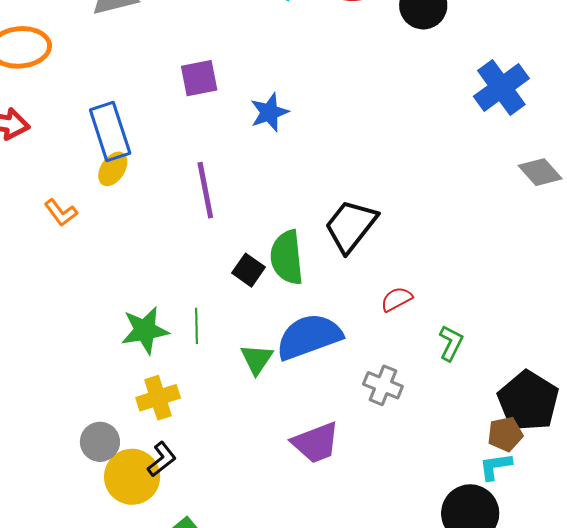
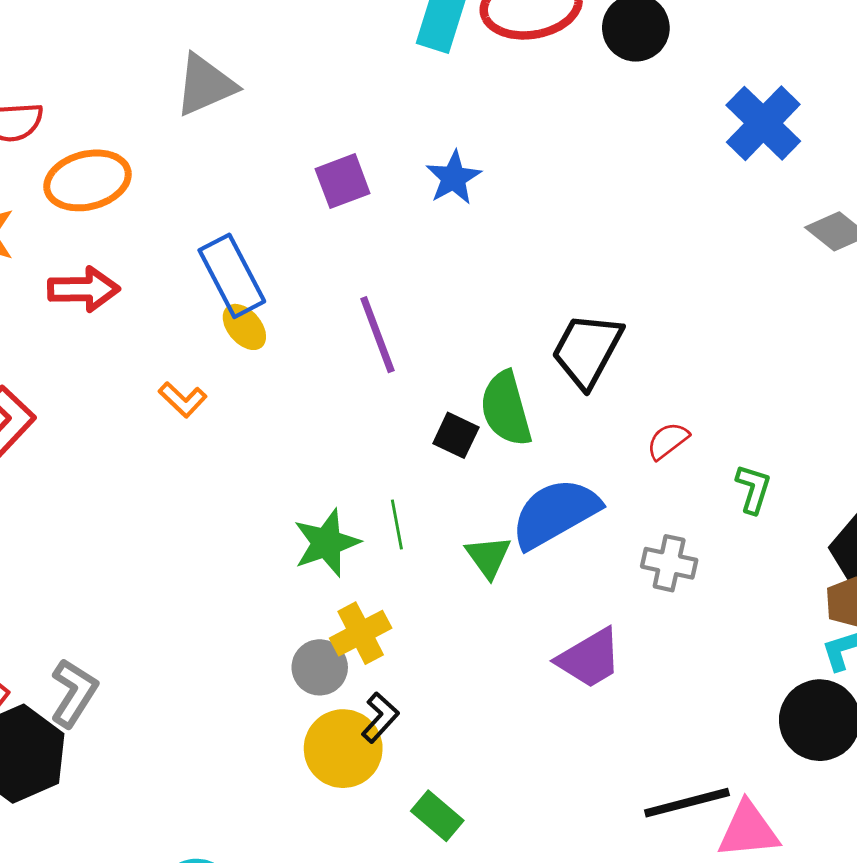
blue star: (269, 112) -> (454, 178), moved
yellow ellipse: (113, 169) -> (244, 327), turned -64
gray circle: (100, 442) -> (320, 667), moved

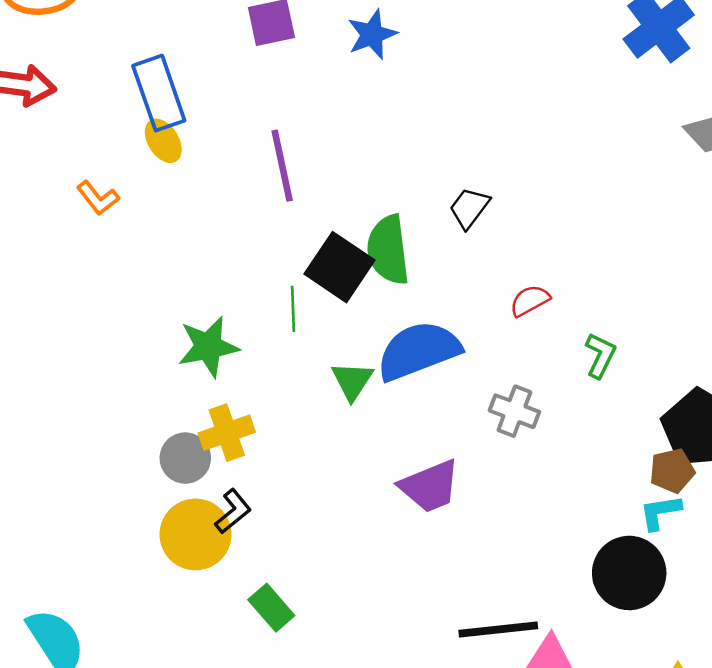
black trapezoid: (587, 350) -> (469, 208), size x0.6
black square: (456, 435) -> (339, 267), size x1.6
green line: (397, 525) -> (293, 309), moved

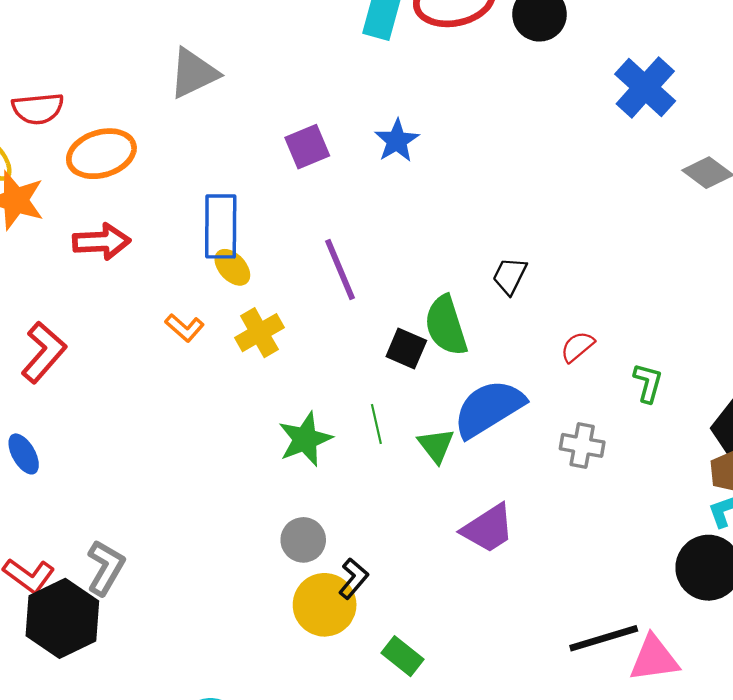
blue rectangle: (159, 93) -> (221, 226), turned 30
black square: (339, 267) -> (406, 349), size x0.7
green line: (293, 309) -> (376, 424), moved
yellow cross: (227, 433) -> (259, 333), moved
purple trapezoid: (430, 486) -> (488, 528), moved

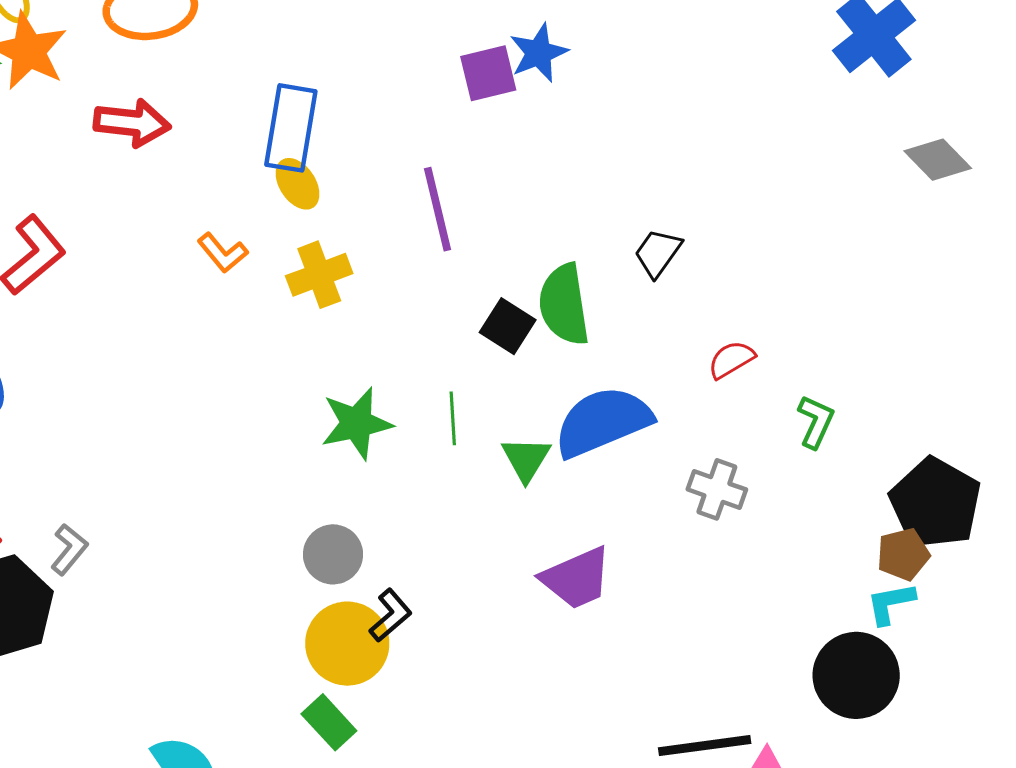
purple square: (307, 147) -> (488, 73), moved
gray L-shape: (106, 568) -> (69, 549), size x0.7
green rectangle: (403, 656) -> (329, 722), moved

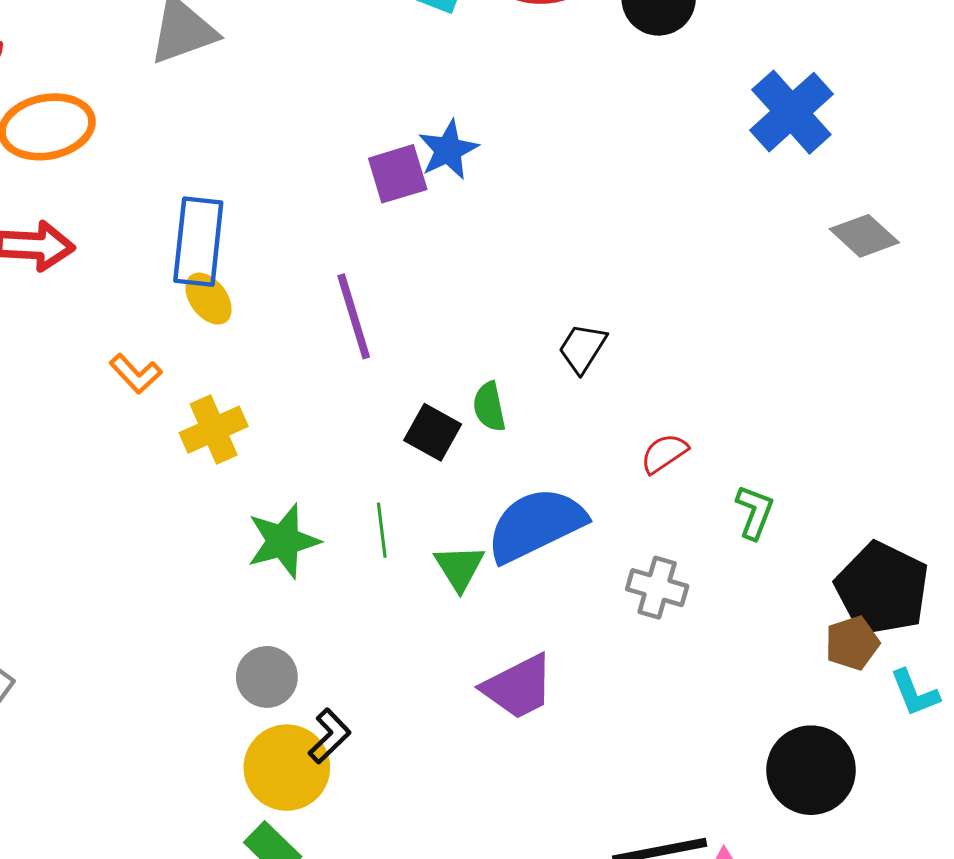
yellow cross: (319, 275) -> (214, 430), moved
green semicircle: (564, 304) -> (489, 407), size x0.6
cyan L-shape: (891, 603) -> (915, 693), moved, turned -98

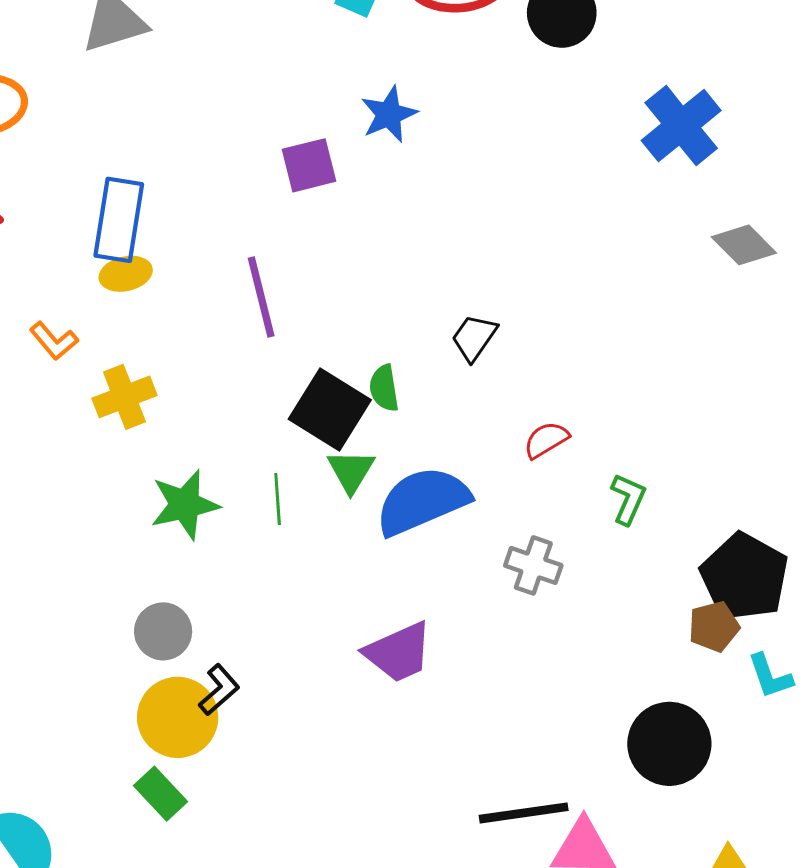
blue star: (448, 150) -> (389, 114), moved
yellow ellipse: (208, 299) -> (126, 274), turned -69
black square: (433, 432) -> (330, 409), size x1.5
green triangle: (459, 568) -> (351, 471), moved

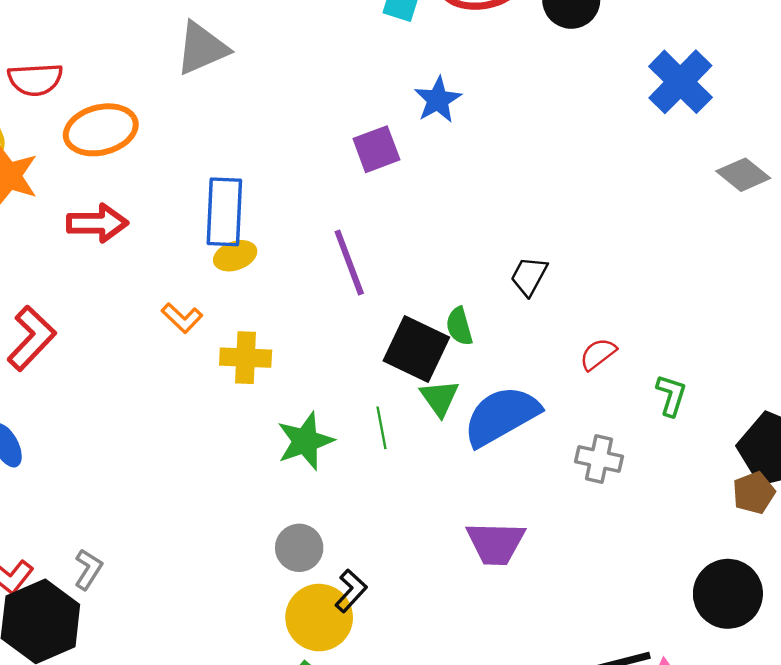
yellow cross: (124, 397) -> (246, 358), turned 30
purple trapezoid: (399, 652) -> (496, 543), turned 32

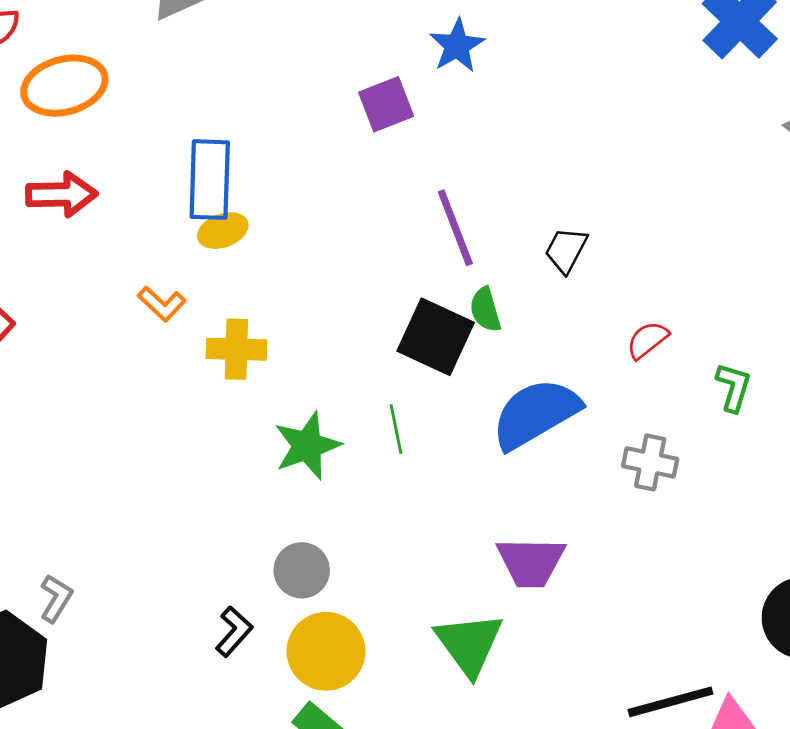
purple line: (349, 262) -> (455, 228), moved
green triangle: (440, 398) -> (469, 644), moved, size x1.5
black L-shape: (351, 591) -> (234, 631), moved

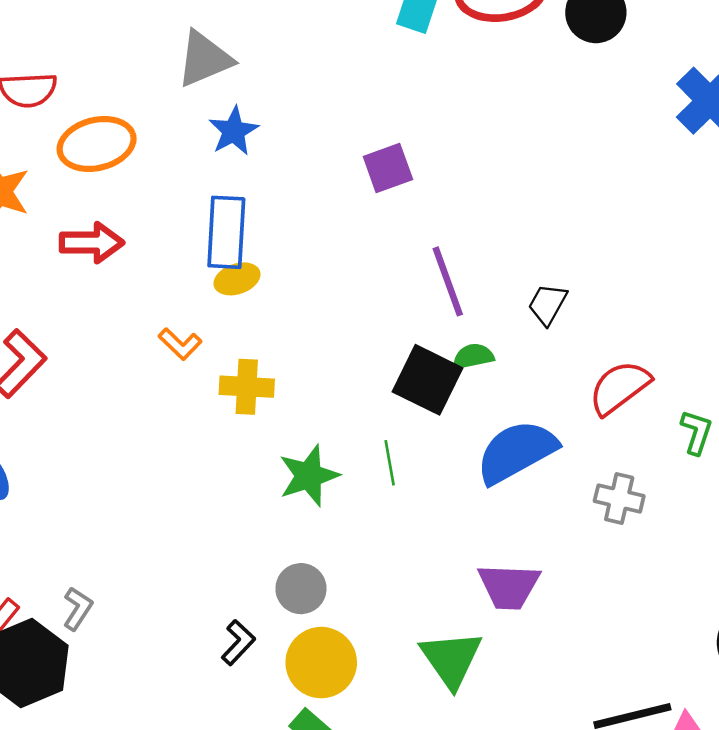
blue star: (457, 46) -> (234, 131), moved
green semicircle: (485, 310) -> (473, 356), turned 93
red semicircle: (647, 340) -> (619, 387), size x1.6

